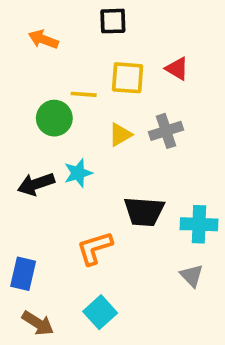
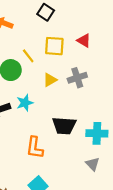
black square: (113, 21) -> (46, 12), turned 35
yellow line: (84, 94) -> (28, 56), turned 48
orange L-shape: (95, 248) -> (35, 148), turned -65

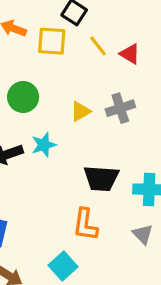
yellow square: (54, 46) -> (52, 41), moved
yellow line: (28, 56) -> (98, 46), moved
orange L-shape: (35, 148) -> (85, 225), moved

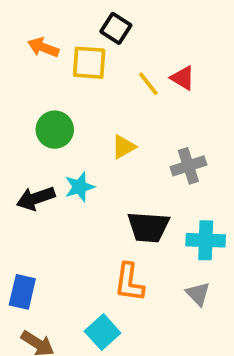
yellow line: (98, 46) -> (148, 84), moved
gray cross: (120, 108) -> (188, 166), moved

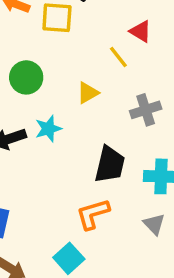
yellow line: (148, 84) -> (118, 57), moved
black trapezoid: (148, 227) -> (110, 164), turned -81
orange L-shape: (129, 282) -> (93, 214), turned 66

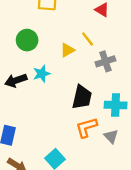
yellow line: (118, 57) -> (88, 39), moved
orange L-shape: (93, 214) -> (86, 127), moved

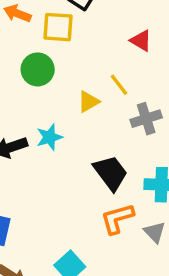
green circle: (27, 40) -> (38, 69), moved
black trapezoid: (82, 97) -> (110, 173), turned -50

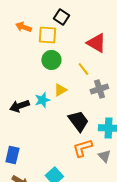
red triangle: (141, 41) -> (96, 43), size x1.5
green circle: (38, 69) -> (51, 60), moved
yellow triangle: (88, 102) -> (60, 90), moved

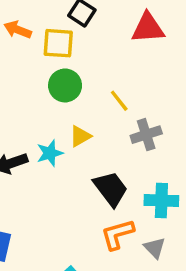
red triangle: (96, 43) -> (148, 28), moved, turned -35

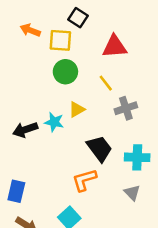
red triangle: (148, 28) -> (115, 47), moved
cyan star: (50, 153) -> (54, 122), turned 30
orange L-shape: (117, 234) -> (84, 180), moved

